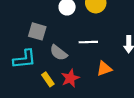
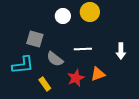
red star: (70, 78) -> (76, 78), moved

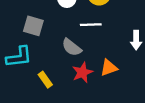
white line: (83, 49) -> (91, 25), moved
gray semicircle: (55, 59) -> (72, 47), moved

